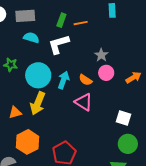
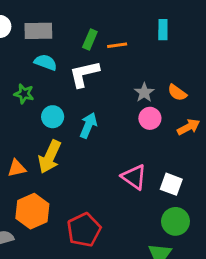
green star: (11, 65) -> (24, 94), moved
cyan circle: (38, 75) -> (53, 117), size x0.6
orange semicircle: (86, 80) -> (177, 93), moved
pink triangle: (84, 102) -> (134, 177), moved

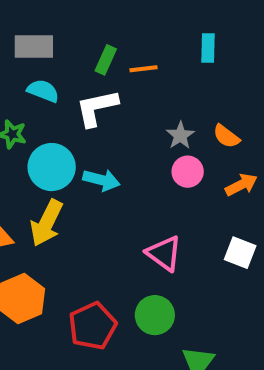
cyan circle: (53, 117) -> (52, 167), size x1.5
cyan arrow: (88, 125) -> (101, 180), turned 80
white square: (171, 184) -> (240, 253), moved
green circle: (175, 221) -> (155, 315), moved

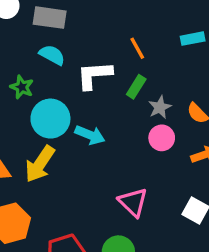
cyan rectangle: (208, 48) -> (193, 39), turned 70
green rectangle: (106, 60) -> (136, 87), moved
orange line: (144, 69) -> (137, 48), turned 60

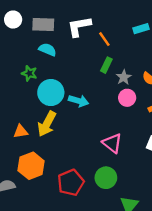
white L-shape: (94, 75) -> (79, 26), moved

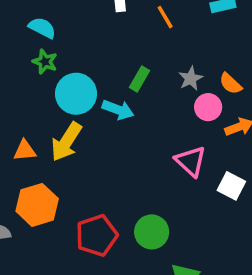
cyan semicircle: (48, 50) -> (42, 28), moved
green rectangle: (106, 65) -> (140, 79), moved
pink circle: (127, 98) -> (208, 107), moved
pink triangle: (112, 143) -> (191, 161), moved

